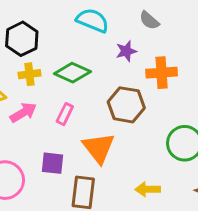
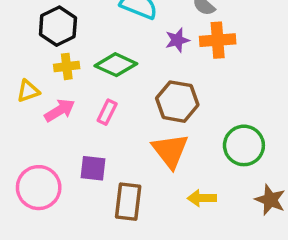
orange cross: (162, 73) -> (218, 40), moved
orange triangle: (99, 148) -> (170, 151), moved

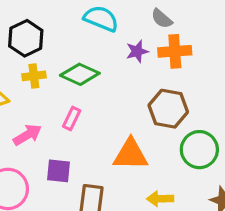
brown hexagon: (177, 102) -> (168, 109), moved
pink arrow: (60, 110) -> (27, 135), moved
orange triangle: (170, 151) -> (131, 155), turned -51

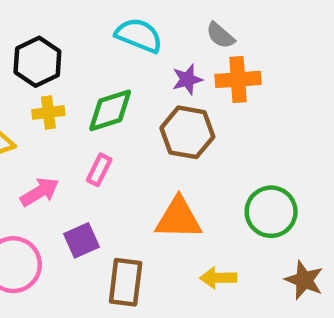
green diamond: (80, 74) -> (110, 110), turned -42
brown hexagon: (168, 109) -> (187, 132), moved
purple square: (59, 171) -> (81, 240), turned -30

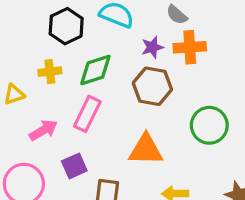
black hexagon: (37, 62) -> (66, 26), moved
pink rectangle: (99, 170) -> (87, 114), size x1.5
green circle: (271, 212) -> (209, 125), moved

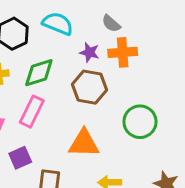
purple star: (152, 47) -> (89, 52), turned 30

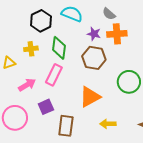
green diamond: (39, 73) -> (59, 48), turned -65
orange triangle: (84, 143) -> (90, 97), turned -30

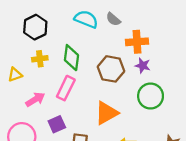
gray semicircle: (109, 14) -> (113, 19), moved
black hexagon: (41, 21) -> (35, 27), moved
purple star: (94, 34) -> (143, 66), moved

